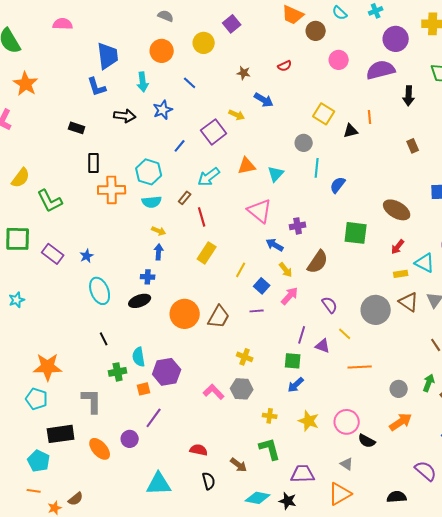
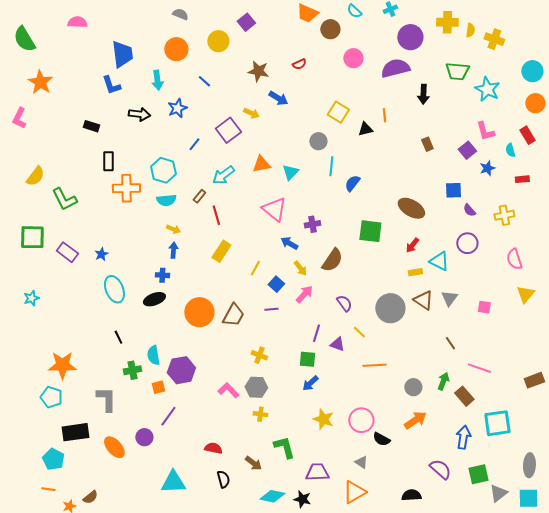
brown star: (244, 73) -> (258, 71), size x1.5
yellow cross: (270, 416) -> (260, 414), moved

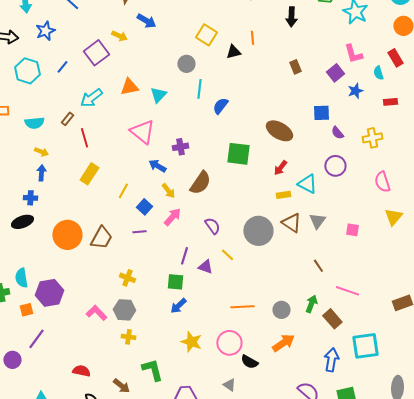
cyan hexagon: (163, 170) -> (27, 71), moved
orange line: (374, 365) -> (242, 307), moved

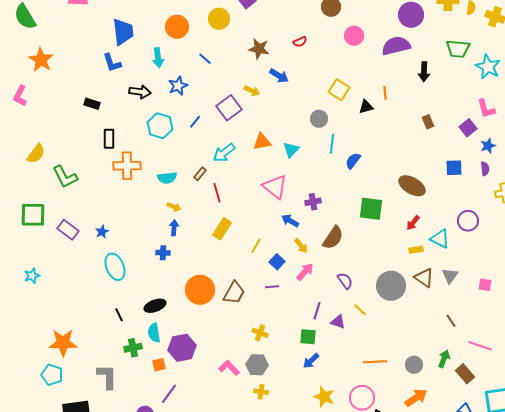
purple semicircle: (337, 133) -> (485, 169), moved, turned -144
black ellipse: (22, 222) -> (155, 306), moved

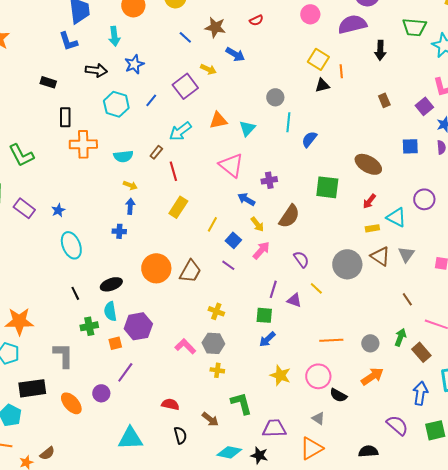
blue line: (205, 59) -> (185, 37), moved
yellow square: (339, 90) -> (318, 59), moved
purple line: (272, 287) -> (228, 265), turned 40

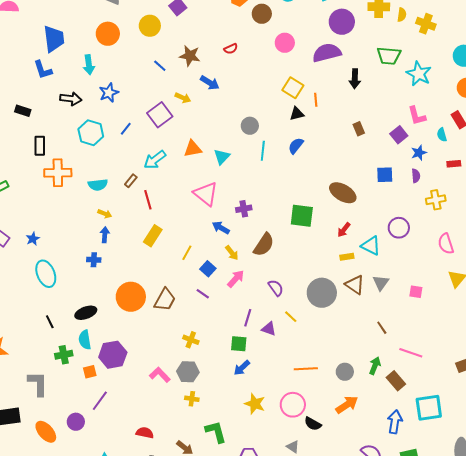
blue semicircle: (309, 139) -> (296, 146), moved

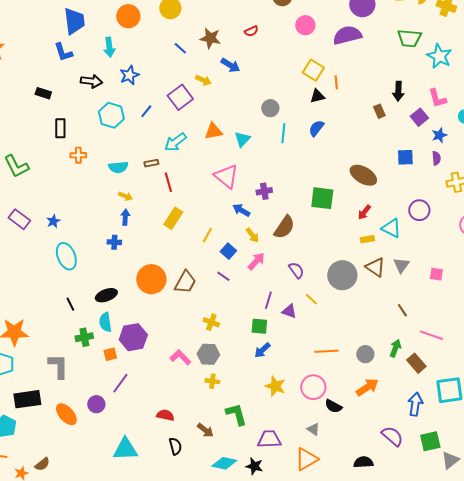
black arrow: (355, 79) -> (398, 91), moved
orange cross: (58, 173) -> (78, 155), size x0.6
brown rectangle: (131, 181) -> (151, 163), turned 40

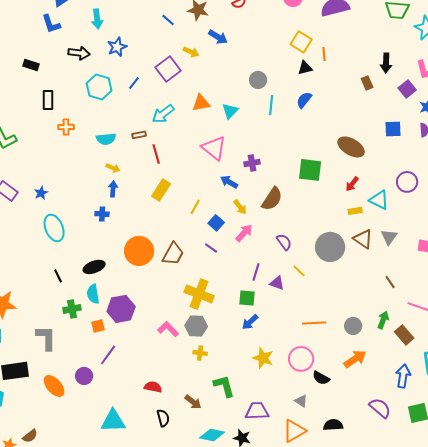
yellow cross: (211, 322) -> (199, 294), size x1.8
black semicircle: (363, 462) -> (333, 425), moved

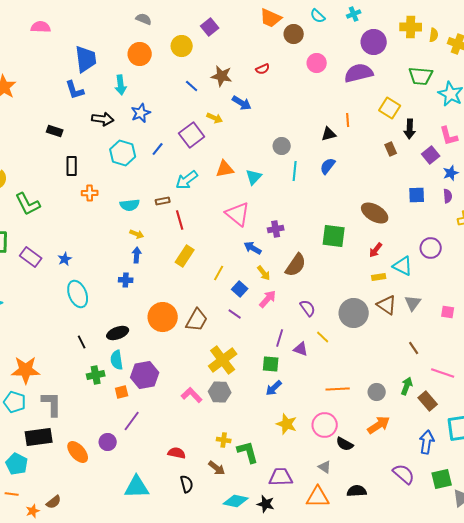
yellow square: (301, 42) -> (390, 108), moved
yellow cross: (199, 294) -> (223, 360), turned 32
gray L-shape: (46, 338) -> (52, 404), moved
yellow cross: (200, 353) -> (224, 440), moved
orange triangle: (294, 431) -> (318, 497), turned 30

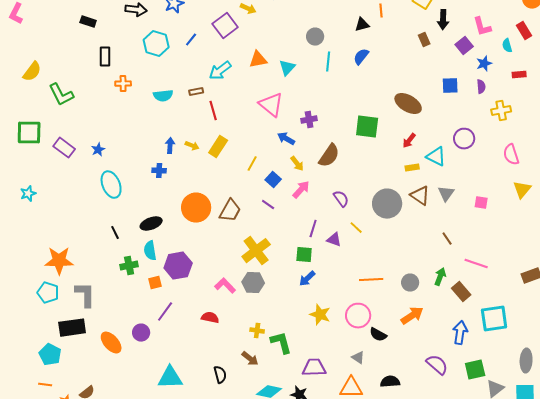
yellow arrow: (137, 234) -> (192, 146), moved
red semicircle: (177, 453) -> (210, 318), moved

